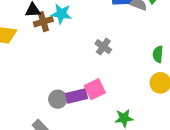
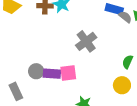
gray cross: (103, 47) -> (86, 41), size x1.5

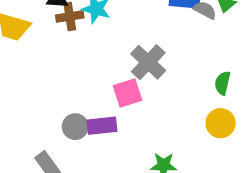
pink square: (68, 73) -> (128, 93), moved

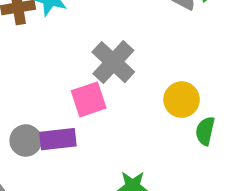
green semicircle: (223, 83) -> (205, 131), moved
yellow circle: (221, 123) -> (182, 100), moved

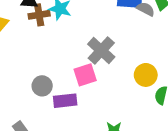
gray circle: (26, 140) -> (42, 86), moved

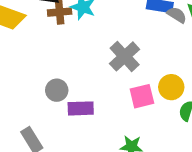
pink square: (85, 75) -> (142, 96), moved

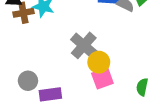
yellow circle: (171, 87) -> (99, 62), moved

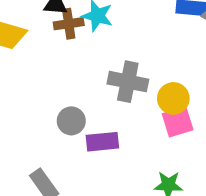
gray cross: (84, 45) -> (128, 82), moved, turned -32

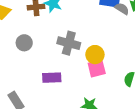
gray circle: (71, 121) -> (24, 43), moved

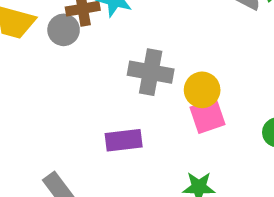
gray circle: (24, 43) -> (64, 30), moved

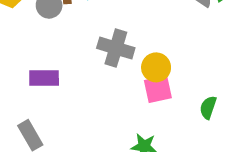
purple rectangle: (124, 140) -> (44, 78), moved

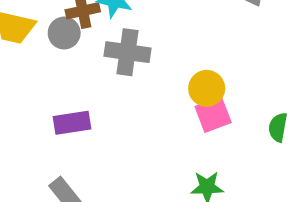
gray cross: (116, 48) -> (127, 52), moved

